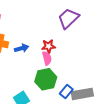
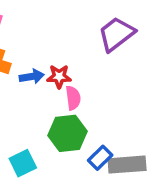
red star: (48, 46) -> (59, 77), moved

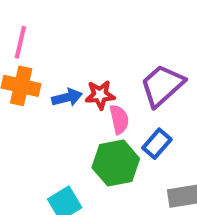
purple trapezoid: (116, 34) -> (162, 85), moved
blue rectangle: (100, 158) -> (157, 144), moved

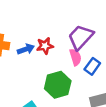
pink semicircle: (119, 119) -> (75, 57), moved
blue rectangle: (157, 144) -> (92, 66), moved

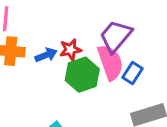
pink semicircle: (75, 57) -> (110, 62), size x1.6
green hexagon: (58, 85) -> (82, 75), moved

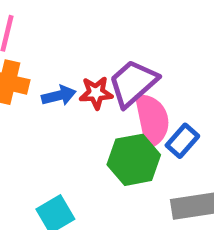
purple trapezoid: (116, 36) -> (133, 83), moved
green hexagon: (82, 75) -> (134, 160), moved

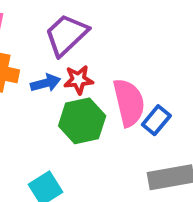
purple trapezoid: (133, 83) -> (66, 35), moved
green hexagon: (134, 160) -> (82, 121), moved

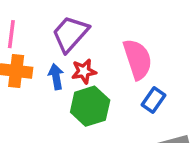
blue arrow: (46, 83) -> (56, 77), turned -80
pink semicircle: (129, 103) -> (138, 59), moved

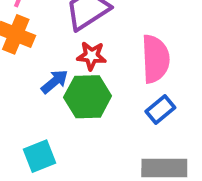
blue arrow: (56, 77) -> (55, 82), moved, turned 45

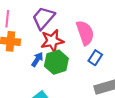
red star: (91, 56) -> (52, 41), size x1.5

